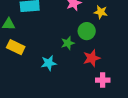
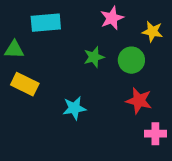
green star: (68, 43) -> (94, 57), moved
red star: (92, 58) -> (139, 101), turned 30

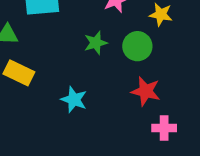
cyan star: (74, 108) -> (74, 100), turned 30

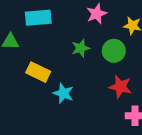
yellow rectangle: (19, 73) -> (38, 72), moved

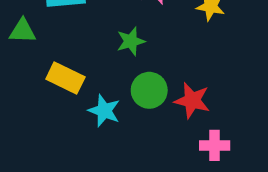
green circle: (114, 51) -> (149, 90), moved

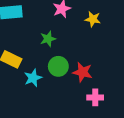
cyan star: (104, 111) -> (33, 78), turned 30

